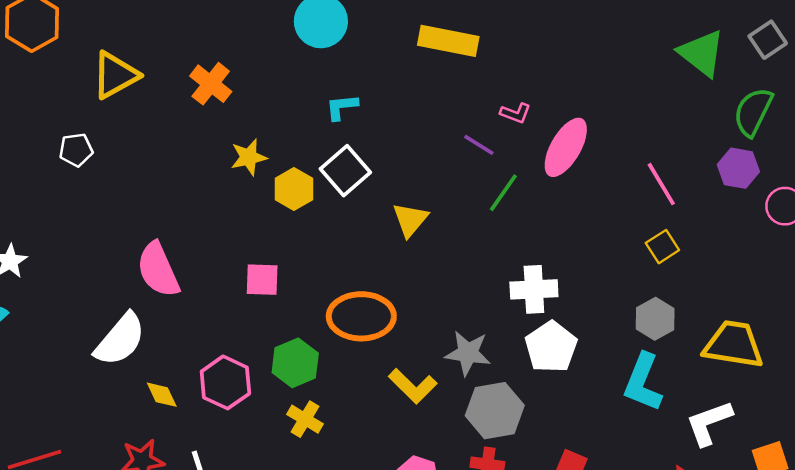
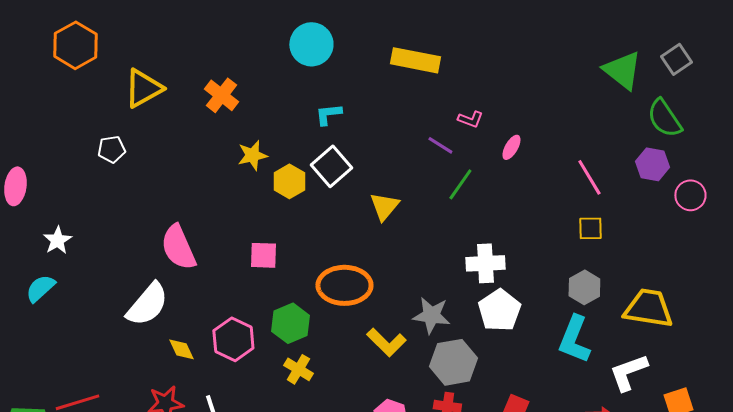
green semicircle: (753, 112) -> (664, 118), turned -60
pink ellipse: (566, 147) -> (511, 147), size x0.5
yellow square: (662, 247) -> (590, 228), turned 32

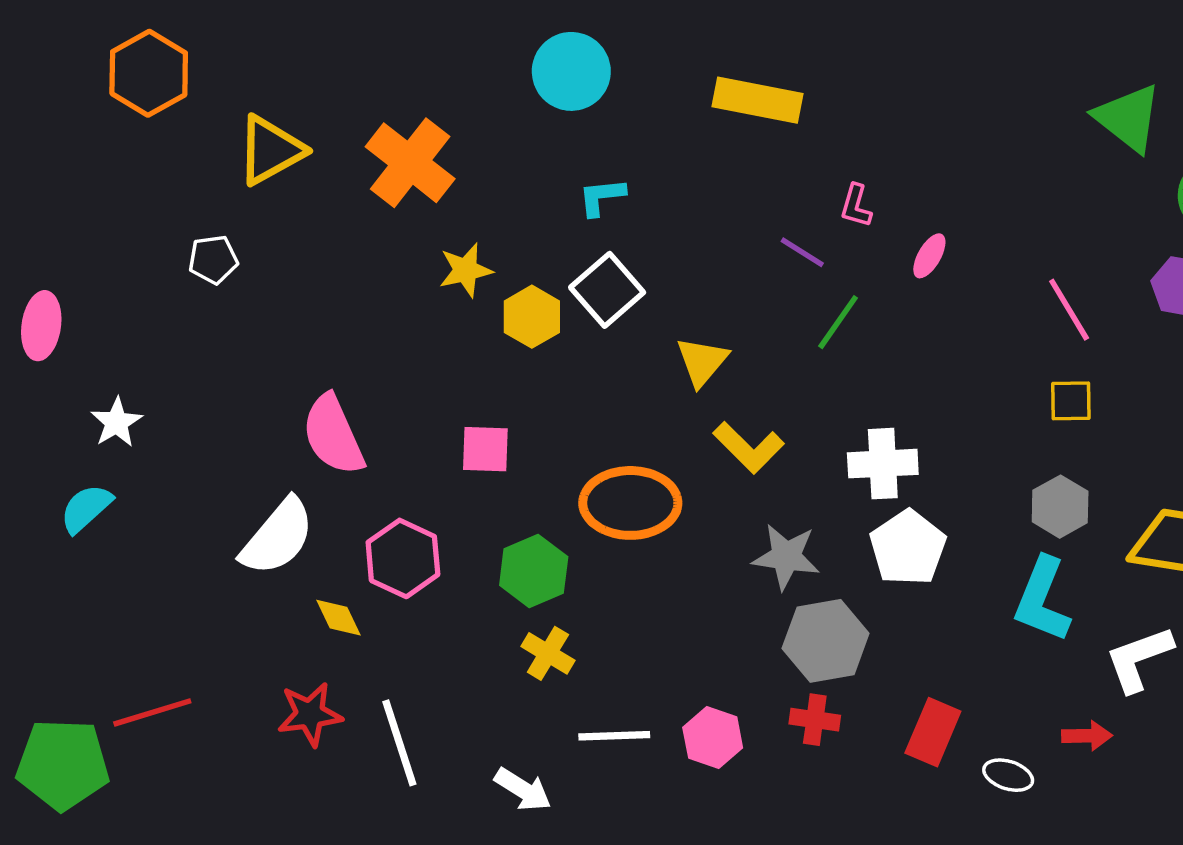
orange cross: (221, 95) -> (410, 163), size x1.4
pink L-shape: (470, 119) -> (856, 206), turned 85
pink hexagon: (233, 339) -> (403, 558), moved
yellow L-shape: (386, 342) -> (749, 447), moved

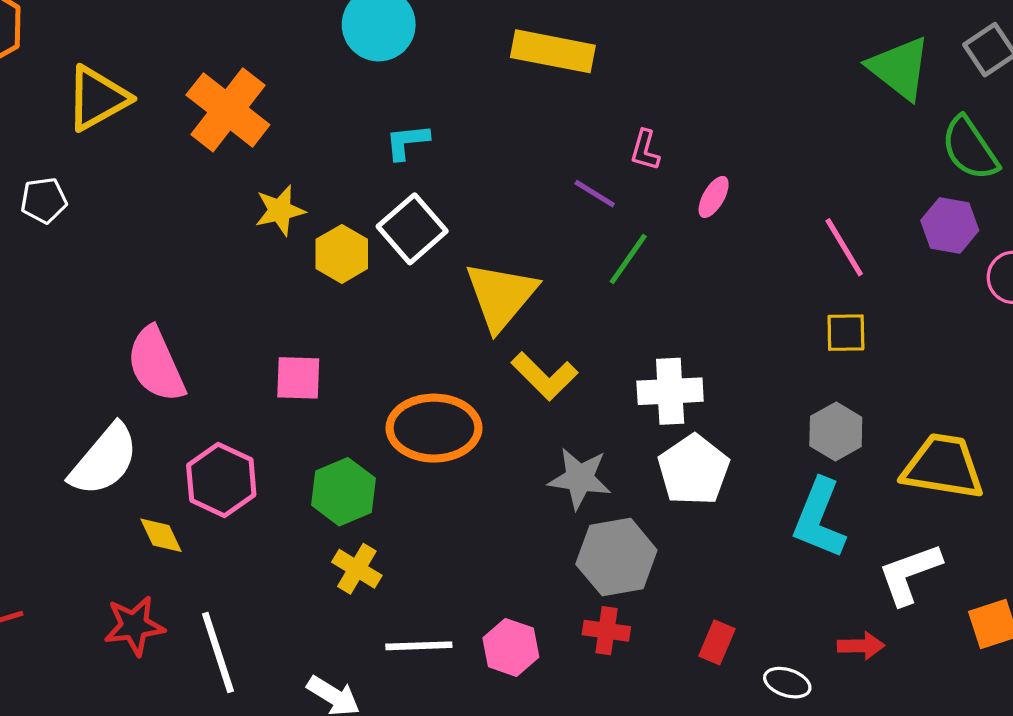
yellow triangle: (702, 361) -> (501, 296), size x1.5
red rectangle: (933, 732) -> (717, 642), size x0.7

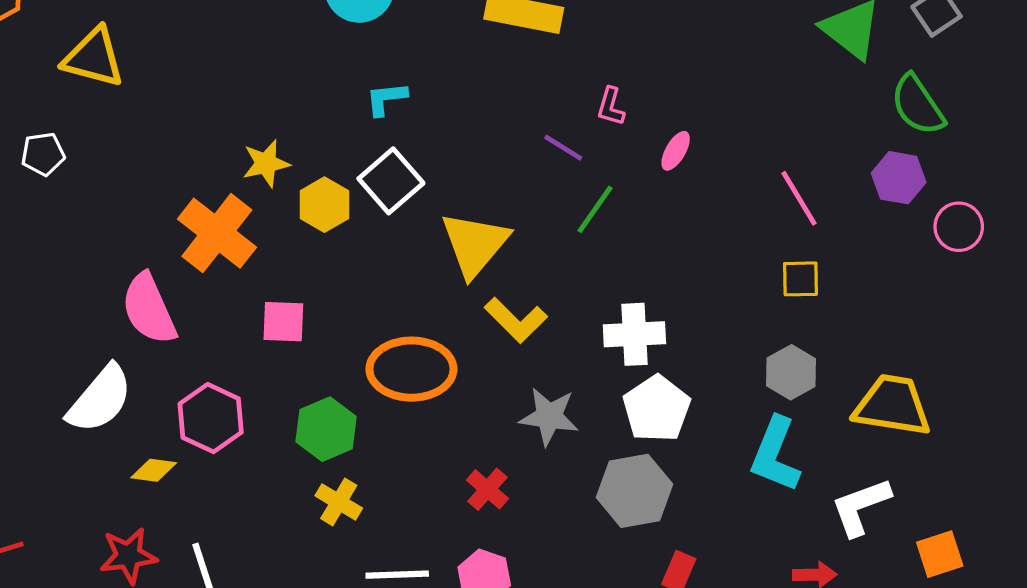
yellow triangle: (97, 98) -> (94, 58), turned 44
orange cross: (228, 110) -> (217, 233), moved
yellow diamond: (161, 535) -> (154, 470), turned -57
gray hexagon: (616, 557) -> (634, 491), moved
red cross: (606, 631) -> (487, 489), moved, turned 33

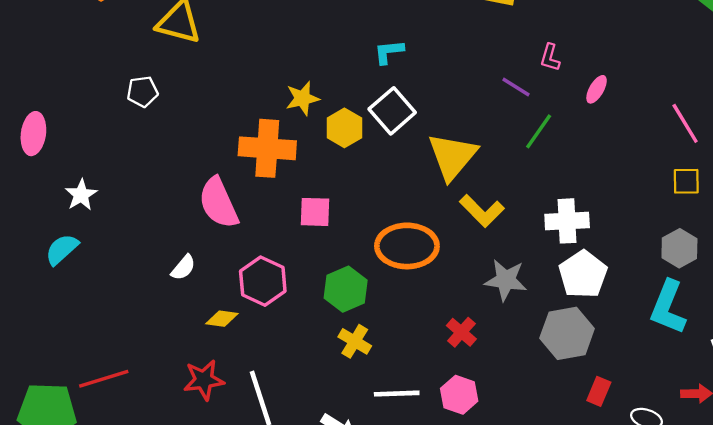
orange cross: (217, 233) -> (267, 148), turned -34
white semicircle: (100, 399) -> (183, 268), size x0.5

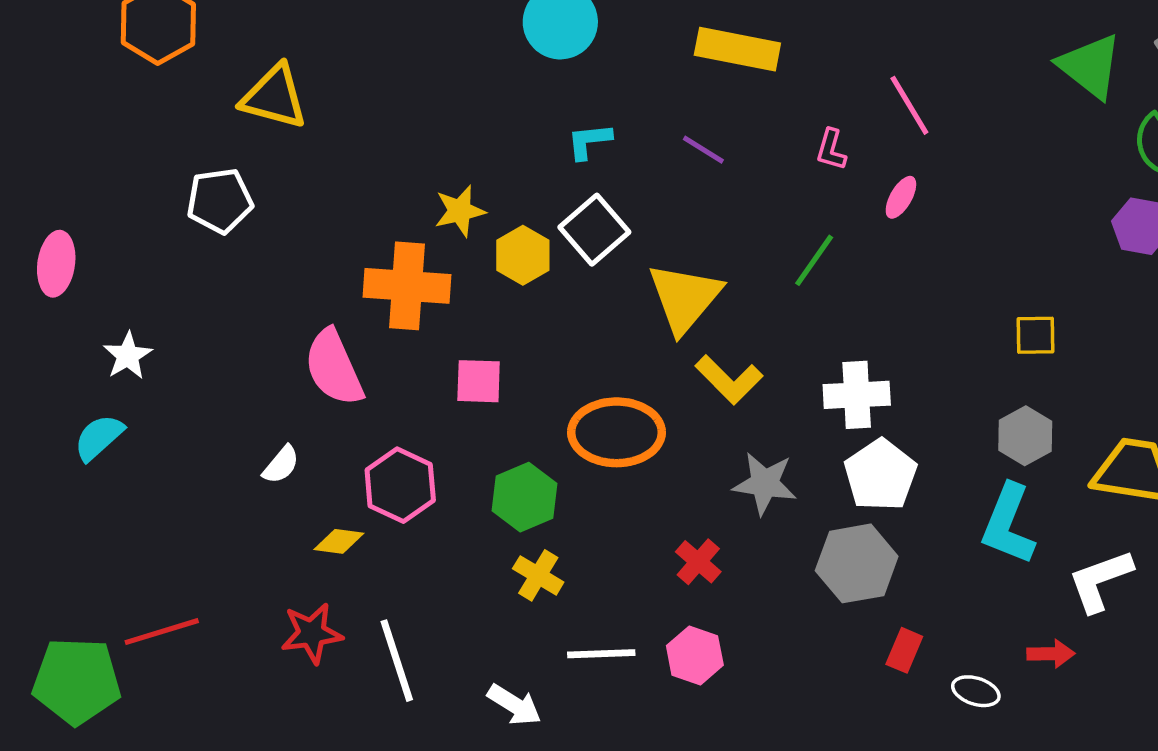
purple line: (516, 87) -> (703, 150), moved
white pentagon: (142, 92) -> (220, 201), size x1.4
pink line: (685, 123) -> (909, 105), moved

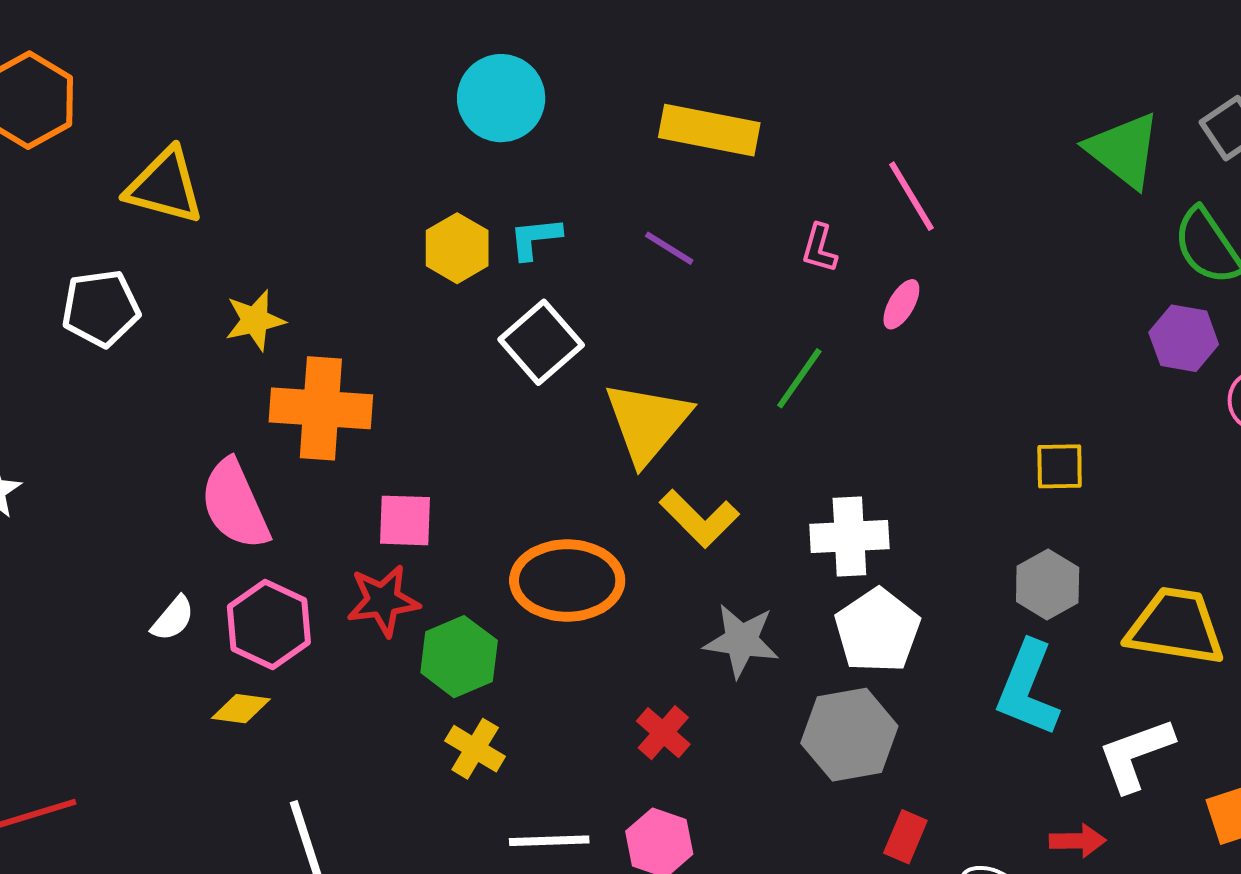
yellow star: (460, 211) -> (255, 320), moved
yellow hexagon: (523, 255) -> (457, 248), moved
pink hexagon: (400, 485) -> (269, 625), moved
red star: (312, 633) -> (383, 601), moved

